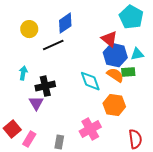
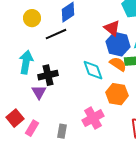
cyan arrow: (23, 73) -> (26, 62), size x1.6

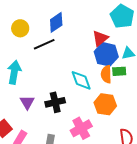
red triangle: (112, 28) -> (100, 38), turned 42
orange semicircle: (118, 64) -> (106, 74), turned -126
black cross: (48, 75) -> (55, 102), moved

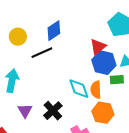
orange semicircle: (106, 74) -> (96, 90), moved
black cross: (55, 102) -> (53, 111), turned -30

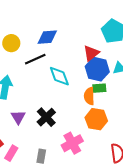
blue diamond: (54, 31) -> (47, 37), turned 30
green rectangle: (117, 80) -> (99, 88), moved
cyan diamond: (79, 89) -> (59, 76), moved

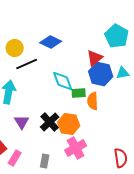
blue diamond: (47, 37) -> (51, 42), turned 30
black line: (35, 59) -> (27, 64), moved
green rectangle: (99, 88) -> (79, 93), moved
orange hexagon: (96, 119) -> (69, 124), moved

